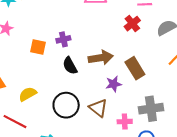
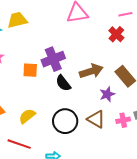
purple cross: (63, 39) -> (53, 59), size x1.6
pink cross: (125, 122) -> (123, 120), moved

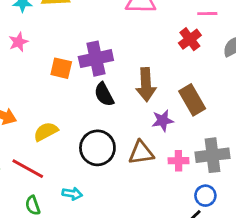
brown arrow: (91, 71) -> (146, 85), turned 95
brown triangle: (96, 119) -> (141, 153), turned -48

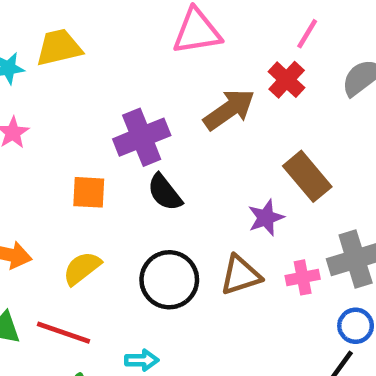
pink line: (207, 14) -> (307, 34), turned -48
orange square: (61, 68) -> (89, 192), moved
brown arrow: (146, 85) -> (229, 110), moved, turned -112

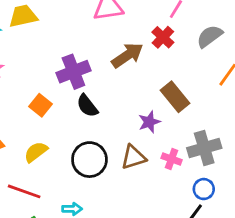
orange square: (89, 192) -> (41, 105), turned 35
pink cross: (303, 277) -> (172, 159), turned 30

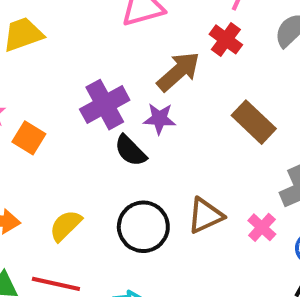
orange square: (41, 105) -> (29, 138), moved
purple star: (149, 122) -> (159, 119), moved, turned 30
pink cross: (172, 159) -> (262, 227), moved, turned 30

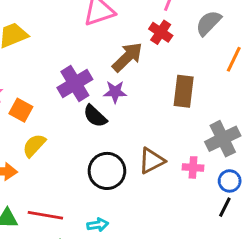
brown rectangle: (254, 122) -> (184, 91), turned 56
yellow semicircle: (66, 226) -> (34, 145), moved
pink cross: (262, 227) -> (193, 167), turned -36

